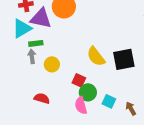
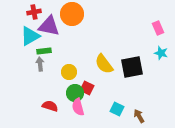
yellow circle: (52, 64) -> (69, 72), moved
green circle: (88, 92) -> (75, 93), moved
pink semicircle: (81, 105) -> (78, 107), moved

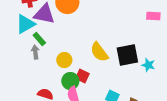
pink rectangle: (158, 28) -> (153, 16), turned -64
green rectangle: (44, 51) -> (39, 39), turned 56
cyan star: (161, 53) -> (148, 65), moved

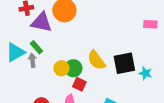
cyan triangle: (25, 24) -> (15, 52), moved
green circle: (70, 81) -> (73, 68), moved

